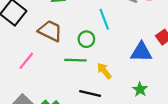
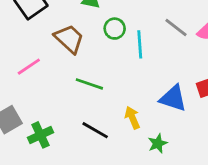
green circle: (86, 39) -> (115, 29), moved
yellow arrow: (104, 71) -> (132, 118), moved

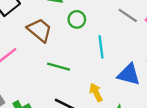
cyan line: (140, 44) -> (101, 47), moved

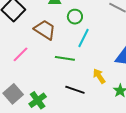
cyan line: (101, 47) -> (83, 38), moved, turned 42

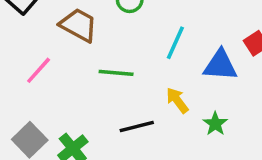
cyan line: (83, 38) -> (175, 43), moved
black line: (75, 90) -> (137, 126), turned -30

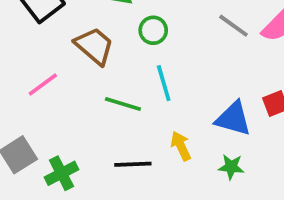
cyan line: (175, 43) -> (164, 83), moved, turned -52
green star: (215, 124) -> (231, 167), moved, turned 30

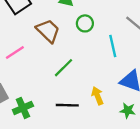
cyan line: (164, 83) -> (113, 46), moved
green line: (123, 104) -> (63, 68), turned -65

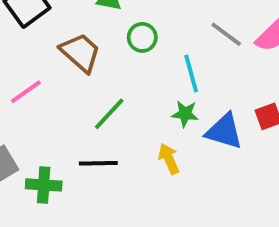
black line: (67, 105) -> (98, 163), moved
green cross: (23, 108) -> (44, 185), turned 30
green star: (128, 110) -> (185, 114), moved

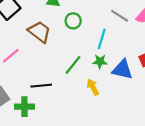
cyan line: (191, 73) -> (102, 39), turned 36
green line: (109, 114) -> (73, 65), moved
black line: (98, 163) -> (41, 86), moved

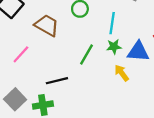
yellow arrow: (93, 87) -> (122, 73), moved

